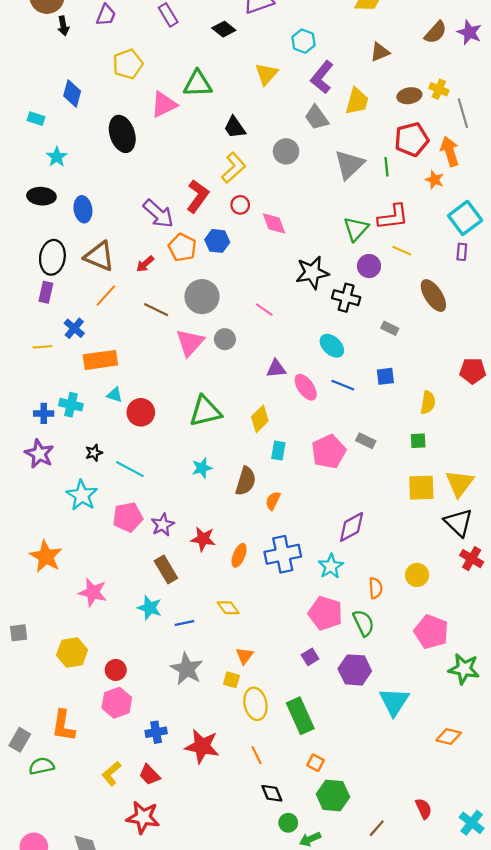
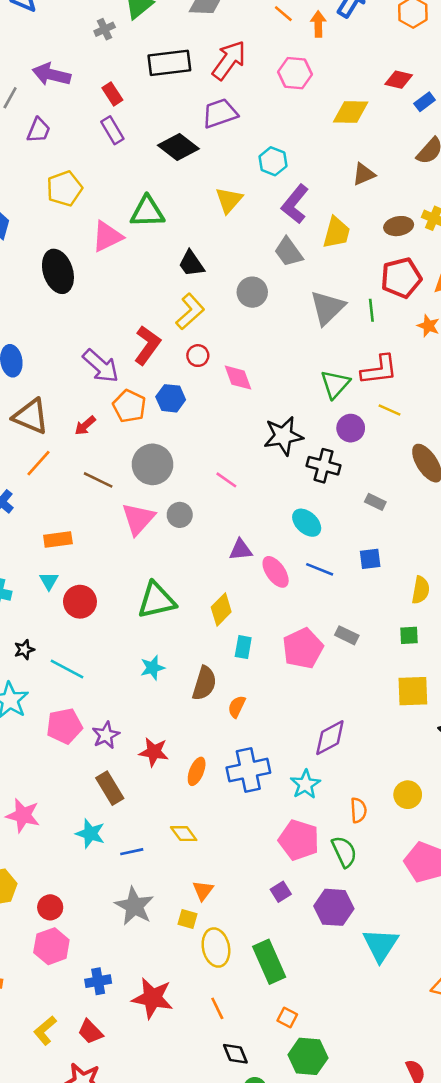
black diamond: (224, 29) -> (178, 147), size x1.4
orange rectangle: (100, 360) -> (58, 540), moved, size x0.7
cyan triangle: (115, 395) -> (49, 581), turned 42

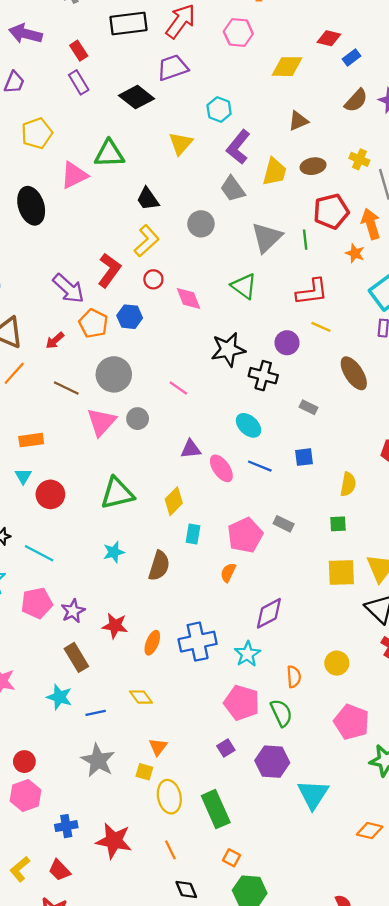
brown ellipse: (399, 226) -> (313, 166), moved
green triangle: (335, 384) -> (244, 286), moved, turned -36
orange semicircle: (237, 707) -> (228, 573), moved

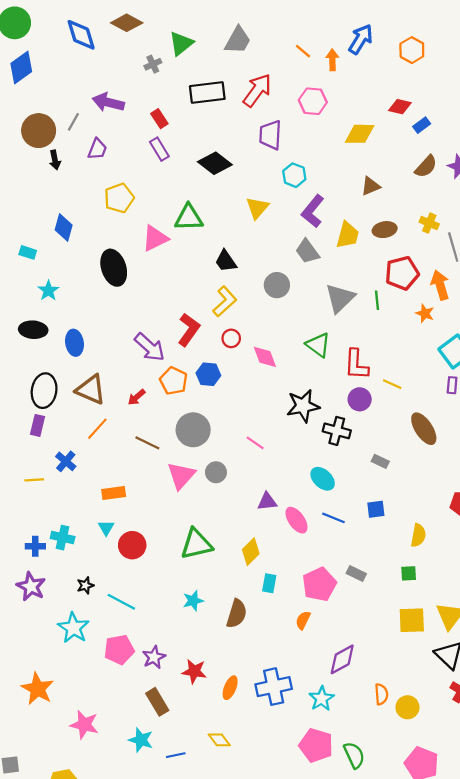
purple trapezoid: (173, 68) -> (270, 135), moved, turned -68
red L-shape: (312, 292) -> (356, 365), moved, turned 100
orange semicircle: (294, 677) -> (381, 694), moved

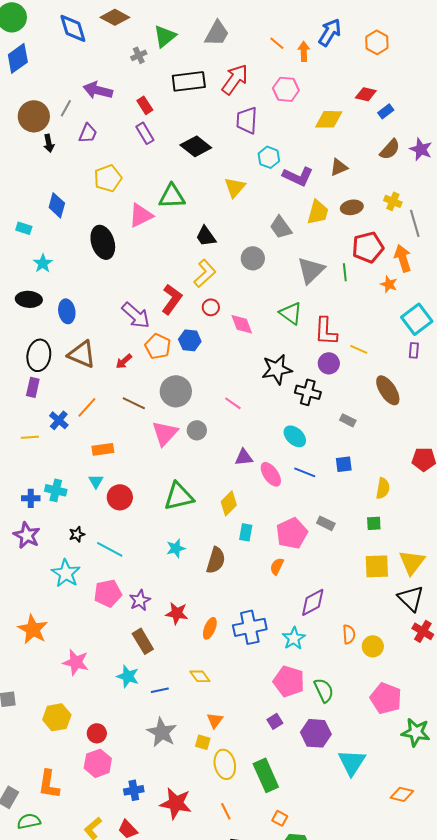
purple L-shape: (313, 211) -> (298, 176), moved, turned -104
orange line: (97, 429) -> (87, 407), moved

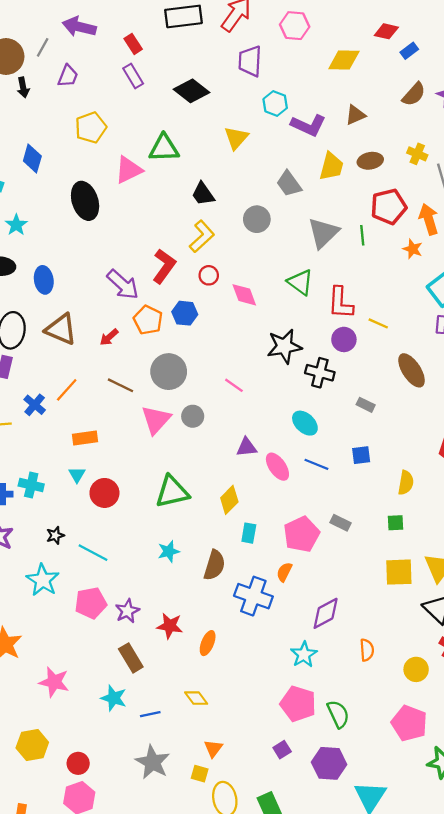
blue cross: (250, 627) -> (253, 596), moved, turned 32
yellow circle: (373, 646) -> (416, 669), moved

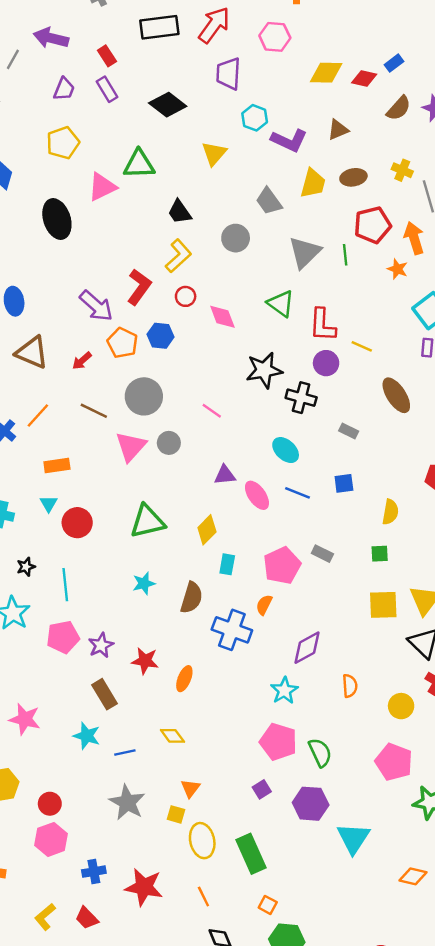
red diamond: (386, 31) -> (364, 78), moved
purple trapezoid: (68, 76) -> (64, 89), moved
cyan line: (93, 553) -> (65, 585), turned 56

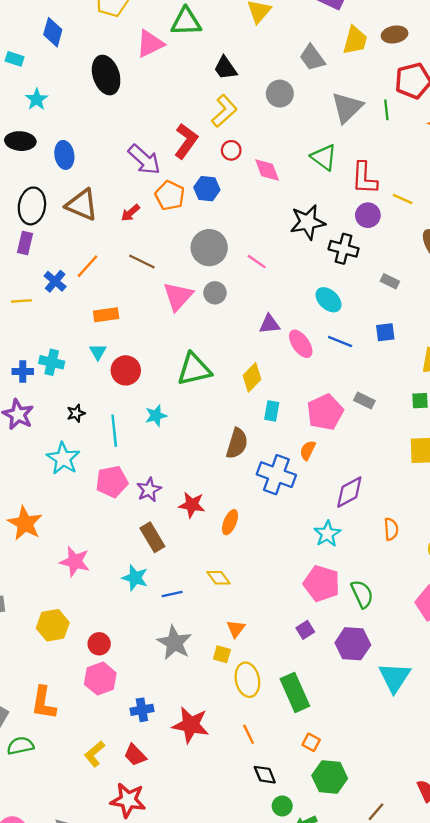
gray circle: (144, 396) -> (209, 248), moved
cyan star: (144, 583) -> (156, 416), moved

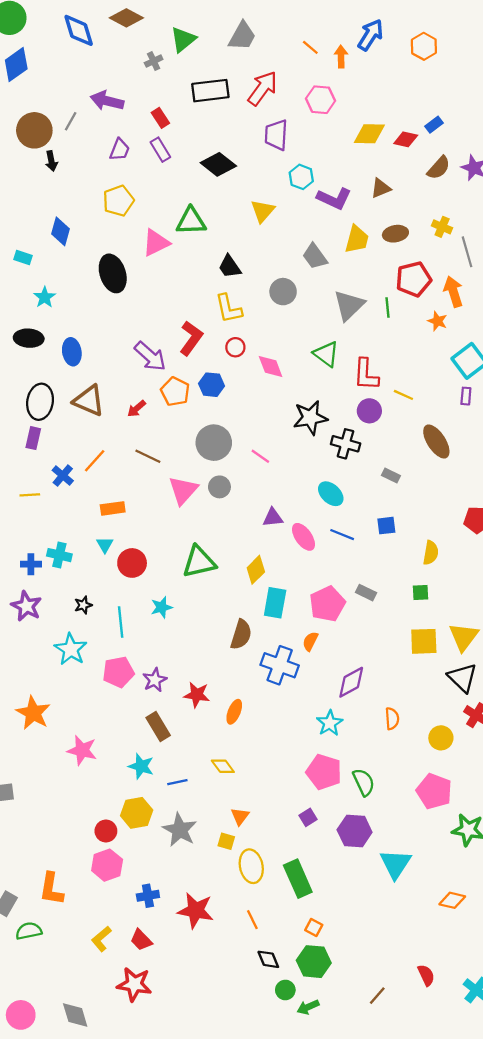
yellow L-shape: (224, 111) -> (229, 309), turned 120
cyan rectangle: (272, 411) -> (275, 603), size x1.5
yellow hexagon: (53, 625) -> (137, 813), moved
green hexagon: (330, 777) -> (314, 962), moved

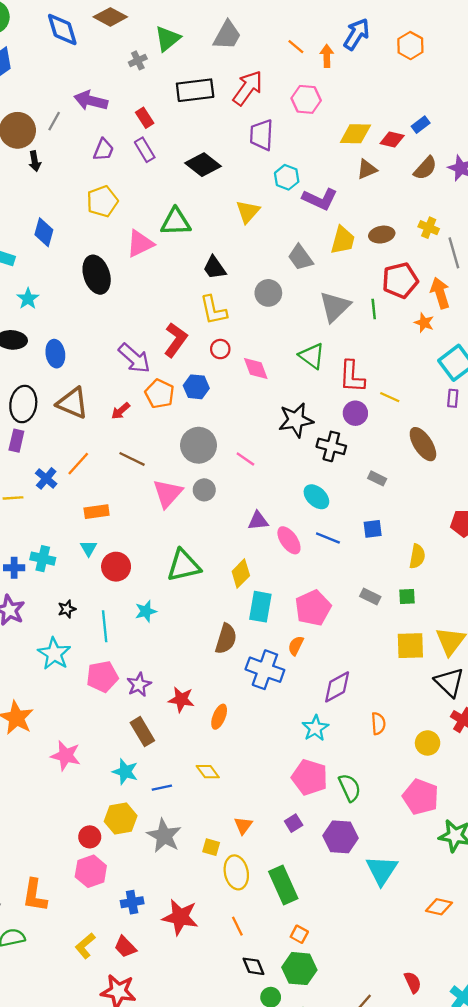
brown triangle: (381, 188) -> (367, 169), moved
gray rectangle: (366, 593) -> (370, 596), moved
orange triangle: (240, 816) -> (243, 825), moved

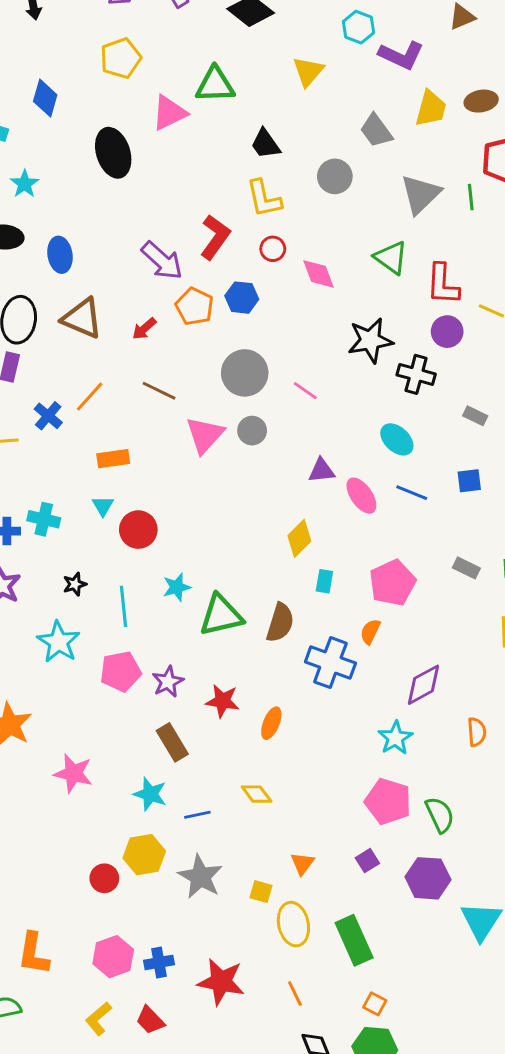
green triangle: (184, 565) -> (221, 615), moved
cyan rectangle: (260, 607) -> (324, 581), size x0.6
pink hexagon: (91, 871) -> (113, 957), moved

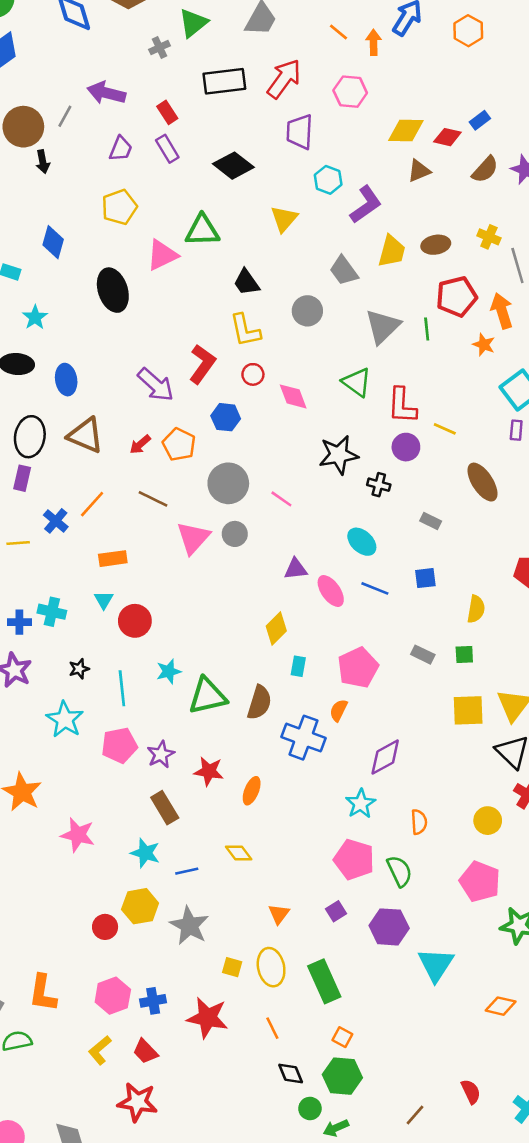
purple L-shape: (401, 55) -> (366, 204), turned -60
orange pentagon: (194, 306) -> (179, 444), moved
black cross: (416, 374) -> (379, 485), size x0.7
orange semicircle: (477, 732) -> (419, 822), moved
yellow square: (261, 892) -> (232, 967), moved

